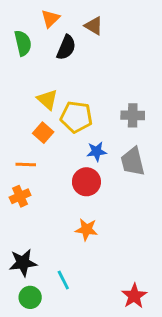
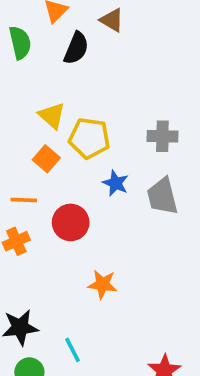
blue star: (97, 151) -> (116, 183), turned 30
red circle: (86, 182) -> (71, 222), moved

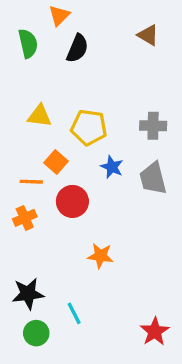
brown triangle: (112, 20) -> (148, 35), moved
yellow triangle: (52, 116) -> (40, 116), moved, turned -35
orange square: (46, 159) -> (56, 162), moved

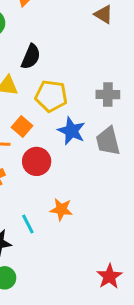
black semicircle: (77, 48) -> (31, 57), moved
blue star: (112, 167) -> (72, 131), size x1.4
cyan line: (74, 313) -> (28, 224), moved

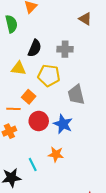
gray cross: (108, 94) -> (65, 49), moved
blue star: (72, 131) -> (63, 124), moved
gray trapezoid: (108, 141) -> (76, 95), moved

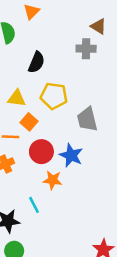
gray cross: (65, 49) -> (86, 49), moved
yellow triangle: (18, 68) -> (17, 98), moved
orange star: (56, 154) -> (53, 180), moved

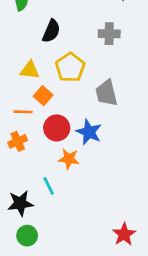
gray cross: (86, 49) -> (109, 34), moved
yellow pentagon: (54, 96) -> (70, 67), turned 30

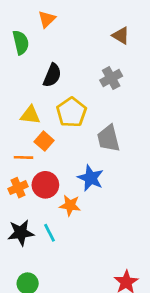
gray cross: (109, 34) -> (111, 78), turned -30
red circle: (57, 128) -> (45, 185), moved
black star: (20, 203) -> (21, 233), moved

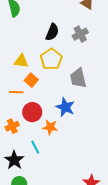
black semicircle: (52, 75) -> (52, 32), moved
orange cross: (18, 188) -> (12, 126), moved
black star: (21, 233) -> (14, 160), moved, turned -30

